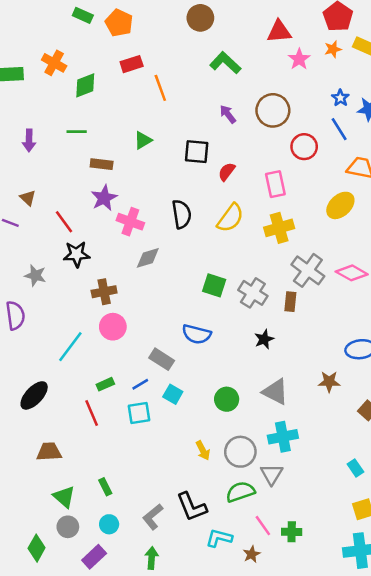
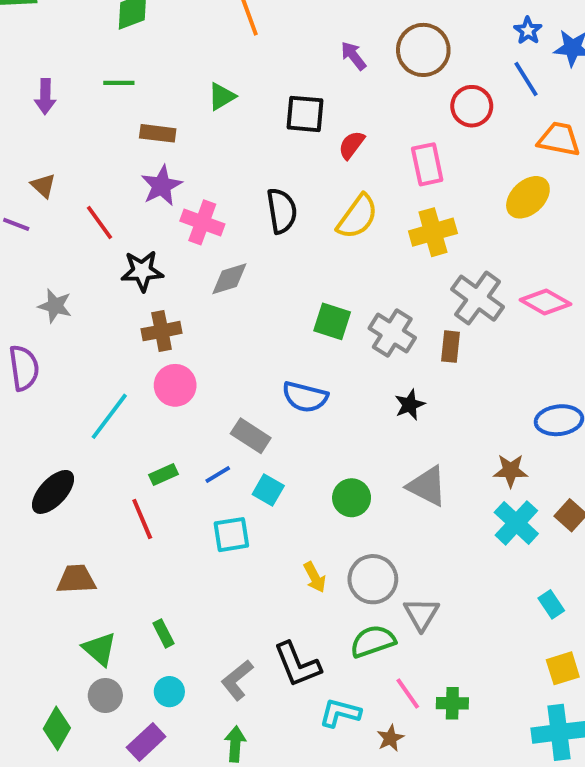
black star: (77, 254) -> (142, 271), moved
cyan square: (139, 413) -> (231, 535), moved
cyan cross: (283, 437) -> (516, 523), moved, turned -36

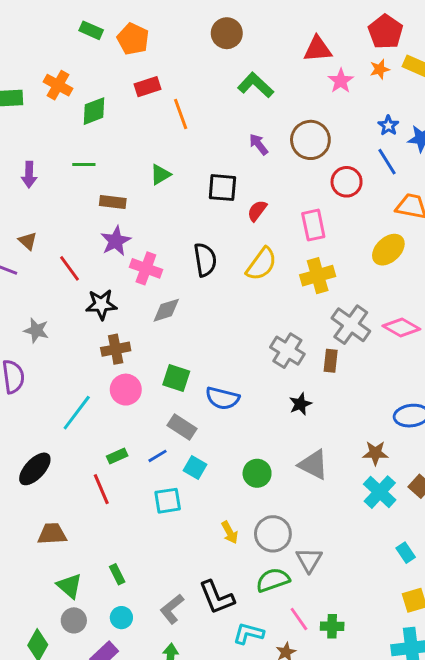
green square: (332, 321) -> (176, 378), moved

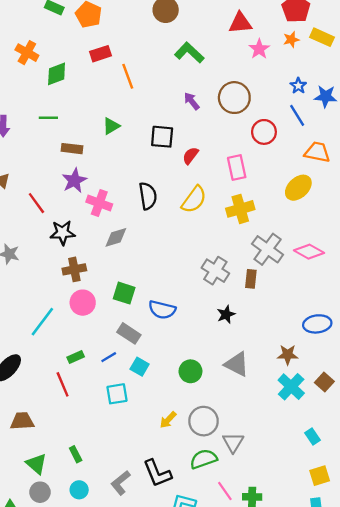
yellow arrow: (230, 532) -> (168, 420), turned 72

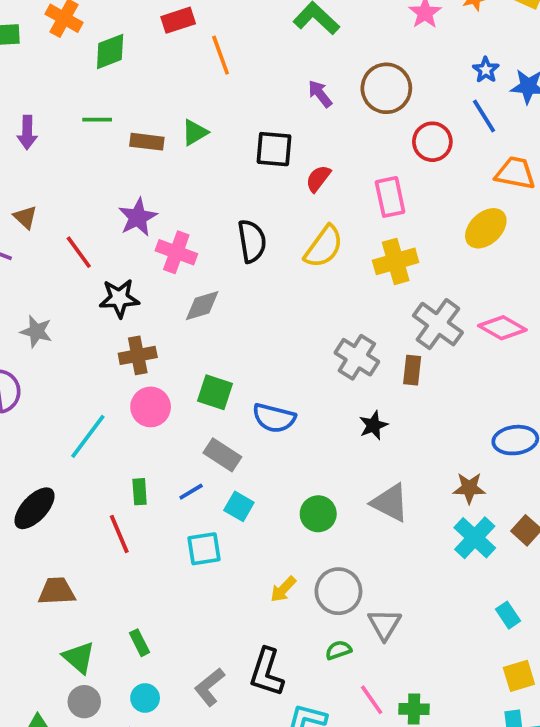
brown rectangle: (72, 149) -> (147, 142), moved
green rectangle: (76, 357) -> (140, 492), turned -70
green semicircle: (204, 459) -> (338, 650), size x0.6
black L-shape: (157, 473) -> (267, 672), turned 40

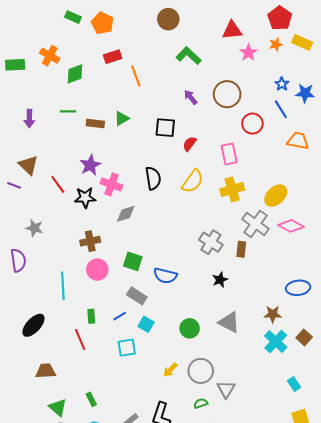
brown triangle: (25, 217) -> (28, 165), size x1.5
yellow ellipse: (486, 228) -> (276, 196), moved
black star: (119, 298) -> (85, 198), moved
cyan line: (88, 436) -> (63, 286), turned -40

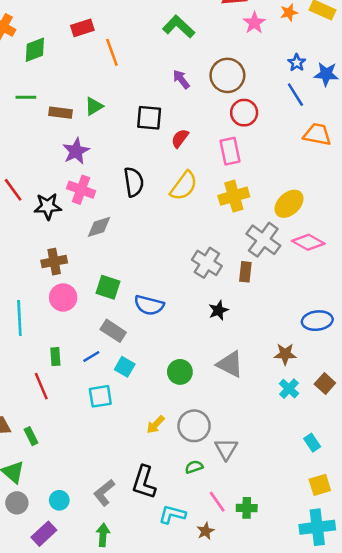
red circle: (252, 124) -> (244, 113), moved
purple star: (90, 165) -> (76, 151), moved
cyan cross: (276, 342) -> (289, 389), size x0.7
green rectangle: (91, 399) -> (31, 436), moved

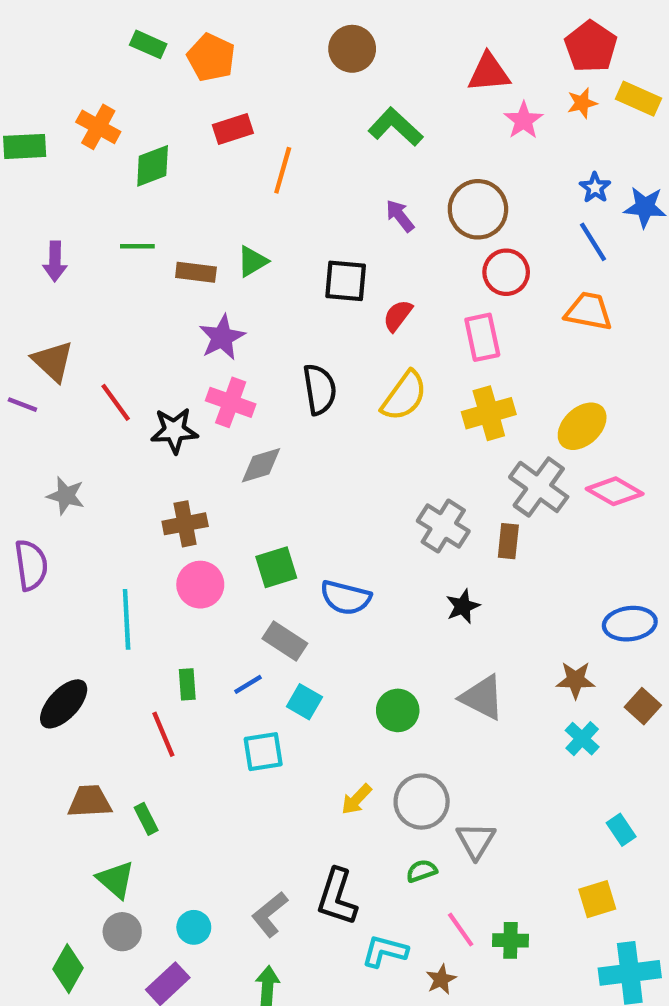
orange line: (112, 52) -> (283, 170), turned 36
orange trapezoid: (317, 134) -> (589, 311), moved
green square: (108, 287) -> (276, 567), turned -35
brown square: (325, 383) -> (643, 706), moved
yellow square: (320, 485) -> (597, 899), moved

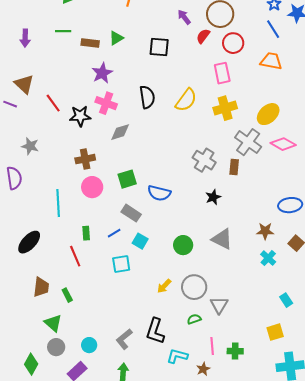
red semicircle: (398, 316) -> (203, 36), moved
brown trapezoid: (90, 802) -> (41, 287), turned 100
pink line: (461, 930) -> (212, 346), turned 30

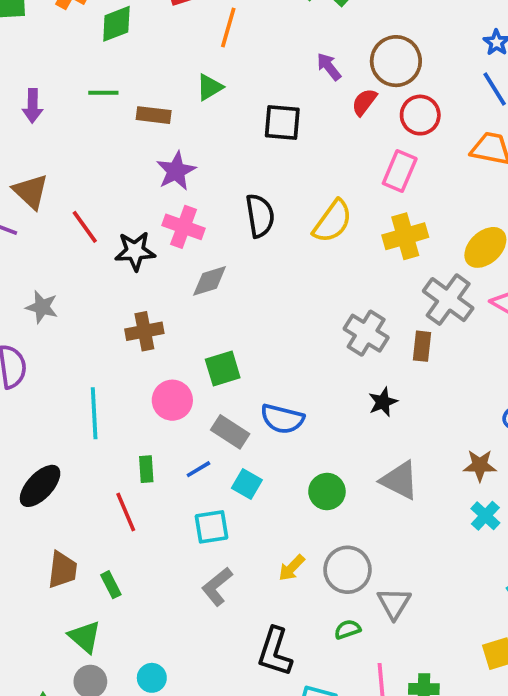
green triangle: (116, 38) -> (210, 87), moved
pink rectangle: (222, 73) -> (400, 171), turned 35
pink circle: (92, 187) -> (172, 400), moved
blue semicircle: (159, 193) -> (282, 419), moved
gray L-shape: (124, 339) -> (217, 587), moved

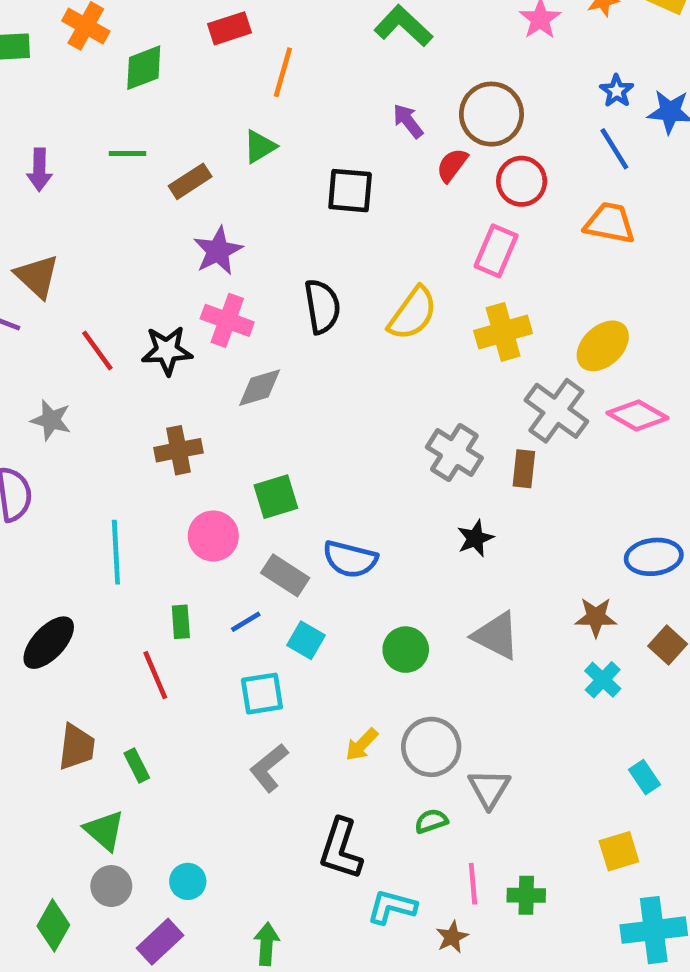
brown rectangle: (154, 115) -> (190, 181), turned -40
red line: (85, 227) -> (97, 351), moved

